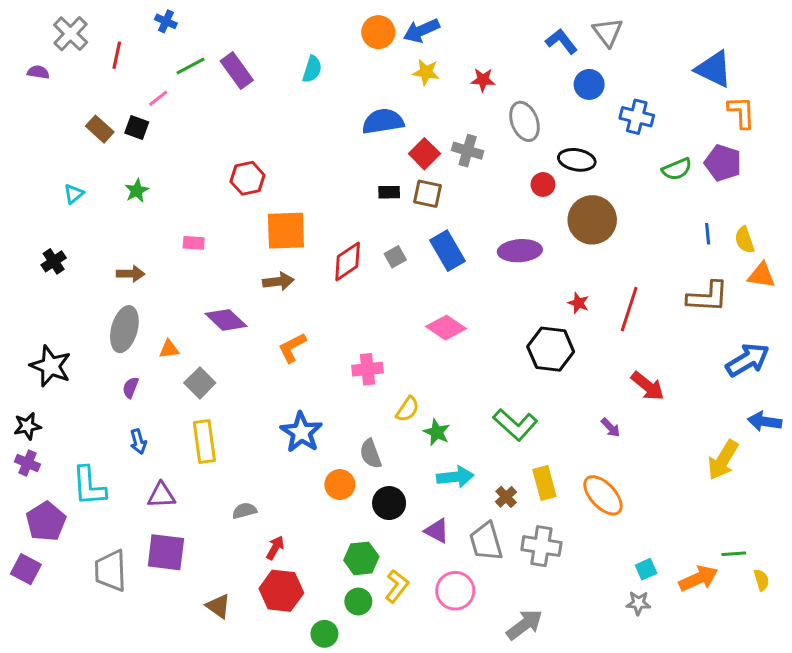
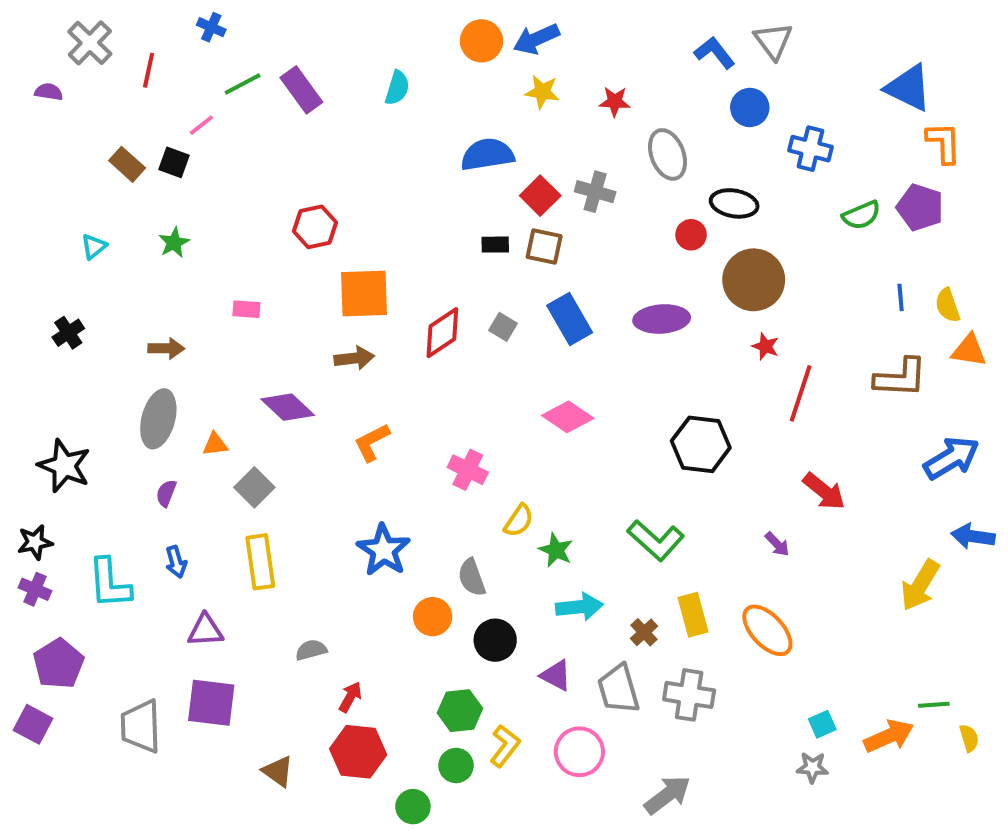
gray square: (395, 257) -> (503, 327), turned -30
red star: (578, 303) -> (765, 346), moved
pink cross: (368, 369) -> (468, 470), turned 32
cyan L-shape: (89, 486) -> (109, 583), moved

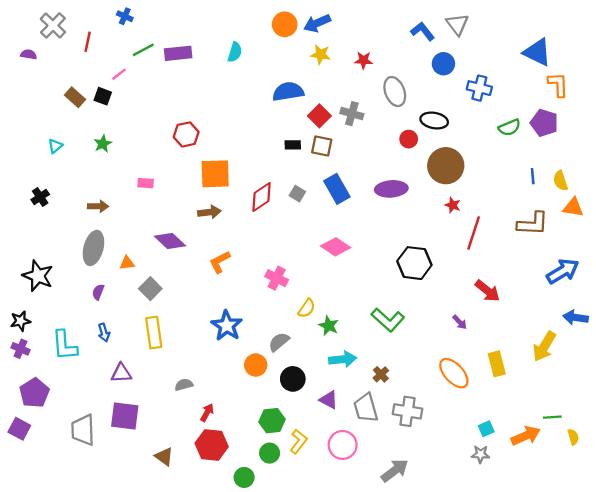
purple rectangle: (301, 90) -> (178, 53), turned -60
gray semicircle: (472, 577) -> (279, 342), turned 70
yellow rectangle: (693, 615) -> (497, 364), moved

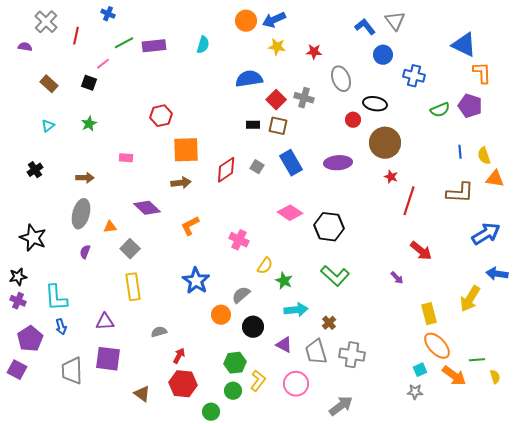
brown rectangle: (75, 97) -> (49, 84), moved
black hexagon: (414, 263) -> (329, 227), moved
blue arrow: (104, 333) -> (61, 327), moved
orange ellipse: (454, 373) -> (437, 346), moved
orange arrow: (526, 436) -> (454, 376), turned 60

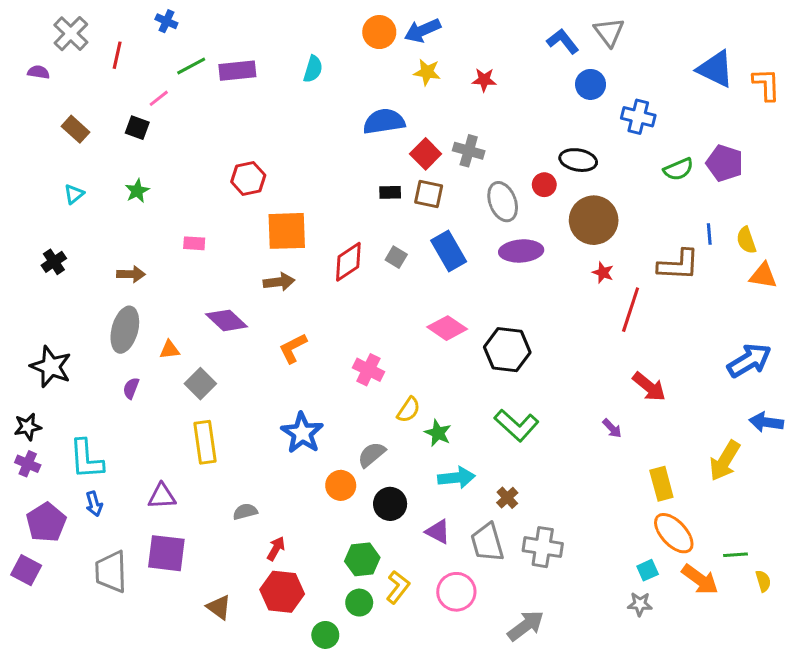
orange L-shape: (482, 73) -> (766, 84), moved
gray ellipse: (341, 79) -> (503, 202), moved
brown L-shape: (460, 193) -> (678, 265), moved

